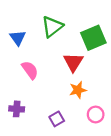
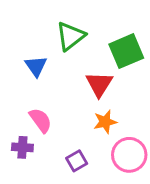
blue triangle: (18, 38) -> (36, 66), moved
pink semicircle: (30, 70) -> (41, 120), moved
pink circle: (96, 114) -> (129, 155), size x1.5

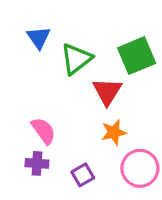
green triangle: (71, 36) -> (76, 59), moved
blue triangle: (36, 66) -> (39, 38), moved
purple cross: (22, 147) -> (37, 163), moved

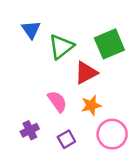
red triangle: (107, 92) -> (86, 73), turned 30
pink semicircle: (44, 131) -> (57, 101), moved
purple cross: (37, 163) -> (30, 130), turned -30

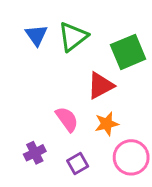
green triangle: (61, 47) -> (73, 37), moved

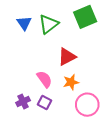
green square: (128, 52) -> (85, 17), moved
purple square: (78, 164) -> (44, 103), moved, turned -32

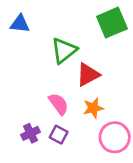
blue triangle: (24, 23) -> (20, 24), moved, turned -49
green triangle: (49, 24) -> (64, 51), moved

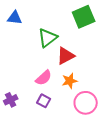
pink semicircle: (59, 104) -> (44, 78), turned 84
purple cross: (31, 133) -> (11, 100), moved

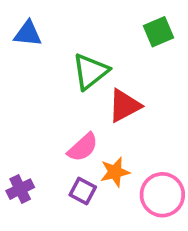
green square: (84, 17) -> (159, 32), size x0.7
orange star: (70, 81) -> (115, 172), moved

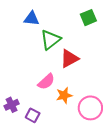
blue triangle: (28, 34) -> (32, 19), moved
purple square: (83, 191) -> (33, 115), moved

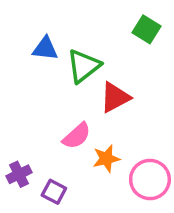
green square: (88, 18) -> (146, 29), turned -35
blue triangle: (32, 19) -> (45, 49), moved

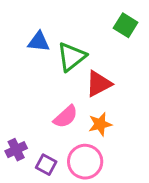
orange star: (106, 159) -> (100, 124), moved
pink circle: (150, 179) -> (85, 162), moved

